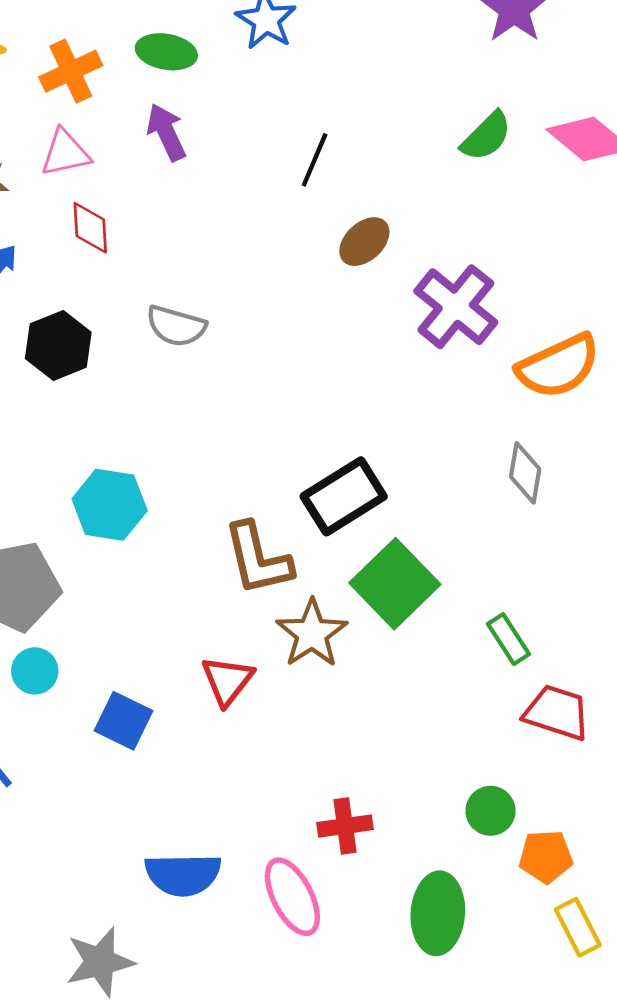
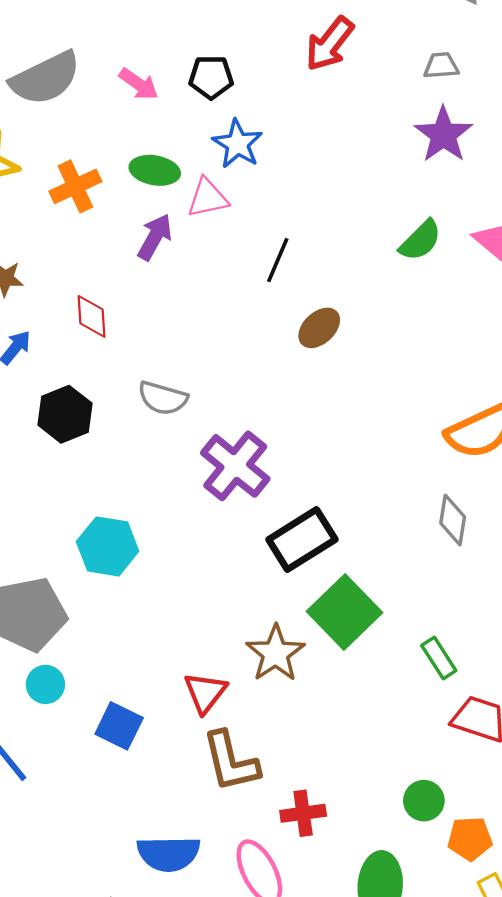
purple arrow: (166, 132) -> (155, 237), turned 54
pink triangle: (65, 153) -> (208, 198), moved
purple cross: (456, 307) -> (235, 466), moved
brown L-shape: (258, 559) -> (231, 762), moved

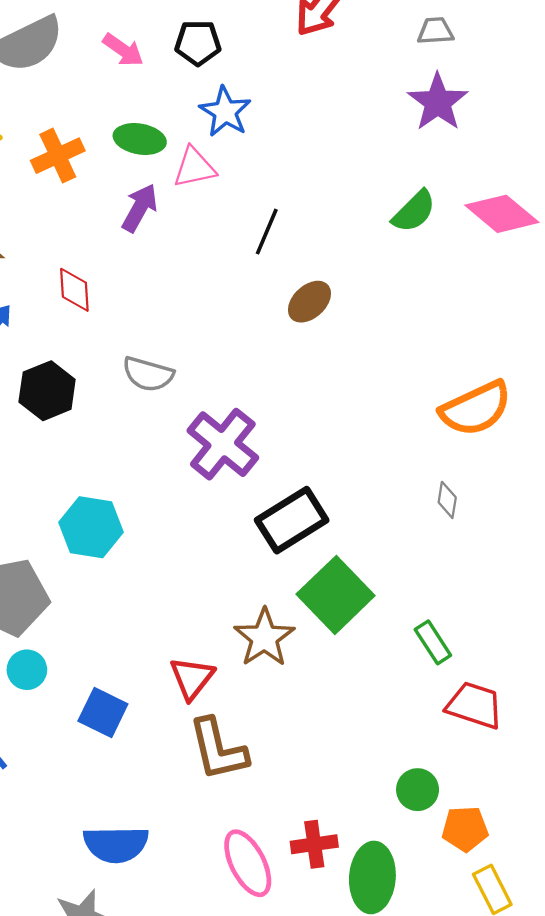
gray diamond: (453, 520) -> (447, 500), size x0.7
red cross: (303, 813) -> (314, 844), moved
blue semicircle: (169, 854) -> (116, 844), moved

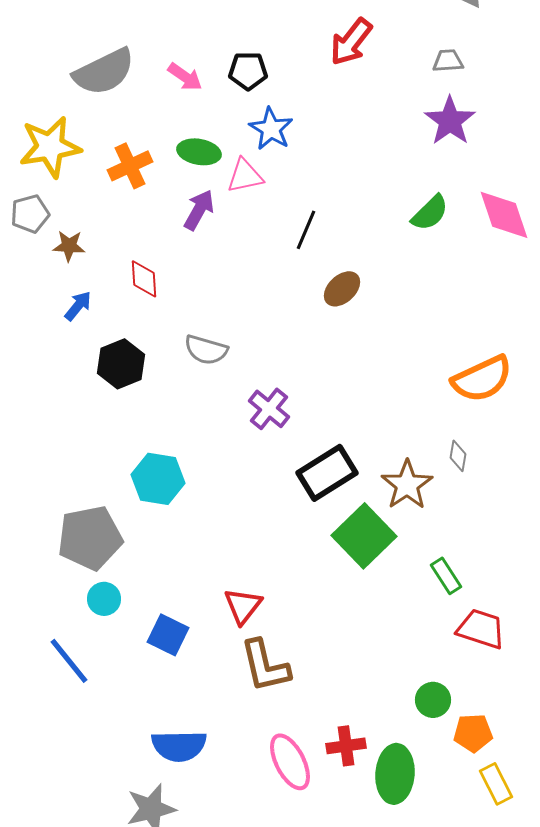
pink diamond: (502, 214) -> (504, 215), turned 32
purple cross: (223, 444) -> (269, 409), size x0.7
brown star: (264, 638) -> (407, 485), moved

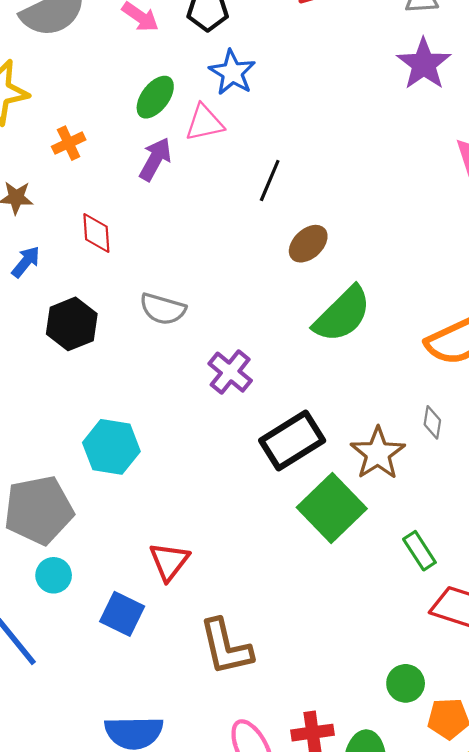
green ellipse: (199, 152) -> (155, 97), turned -63
orange cross: (130, 166) -> (69, 143), moved, size x0.7
green semicircle: (430, 213) -> (342, 314), moved, size x1.5
red triangle: (243, 606) -> (169, 561), moved

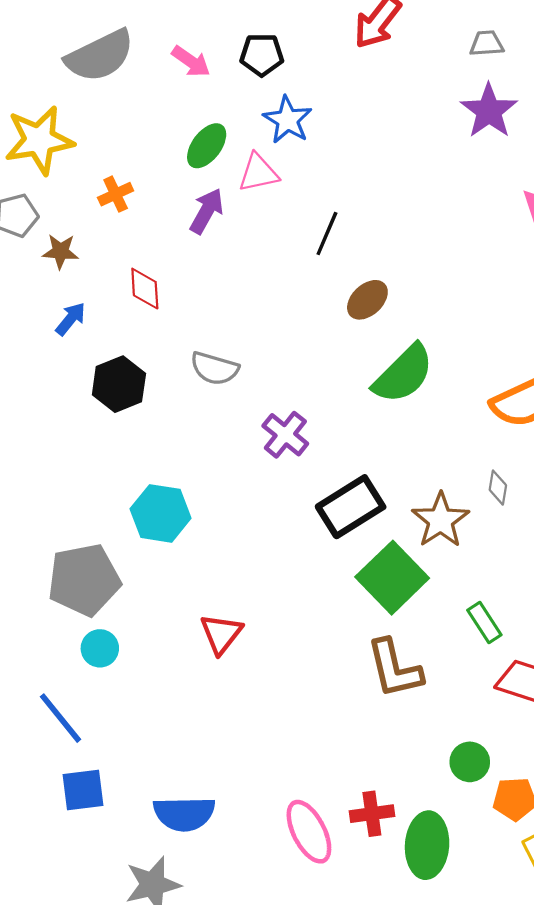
blue square: (122, 614) -> (83, 790), moved, turned -33
brown L-shape: (226, 647) -> (394, 669), moved

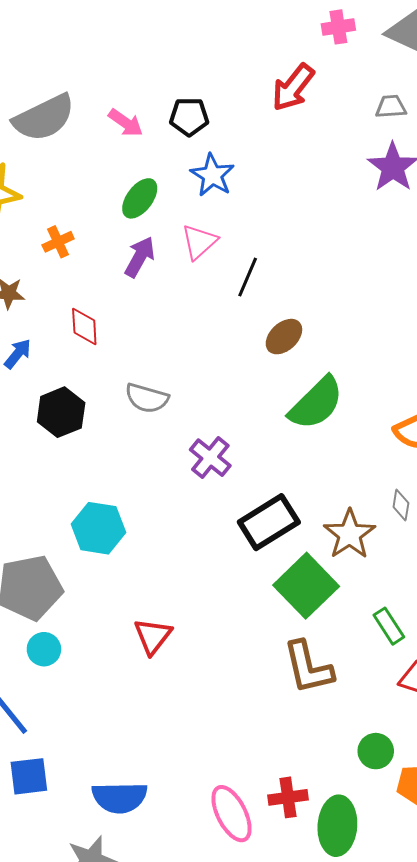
pink triangle: (258, 173) -> (199, 242), moved, turned -30

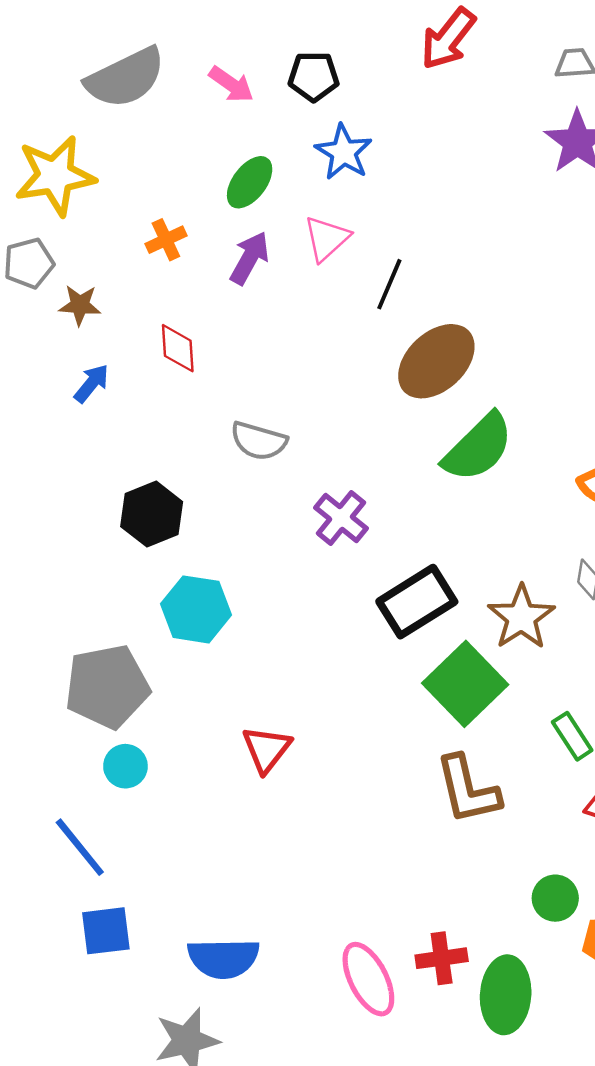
orange cross: (58, 242) -> (166, 240), moved
brown ellipse: (284, 337) -> (436, 361), size x1.6
black hexagon: (61, 412) -> (152, 514), moved

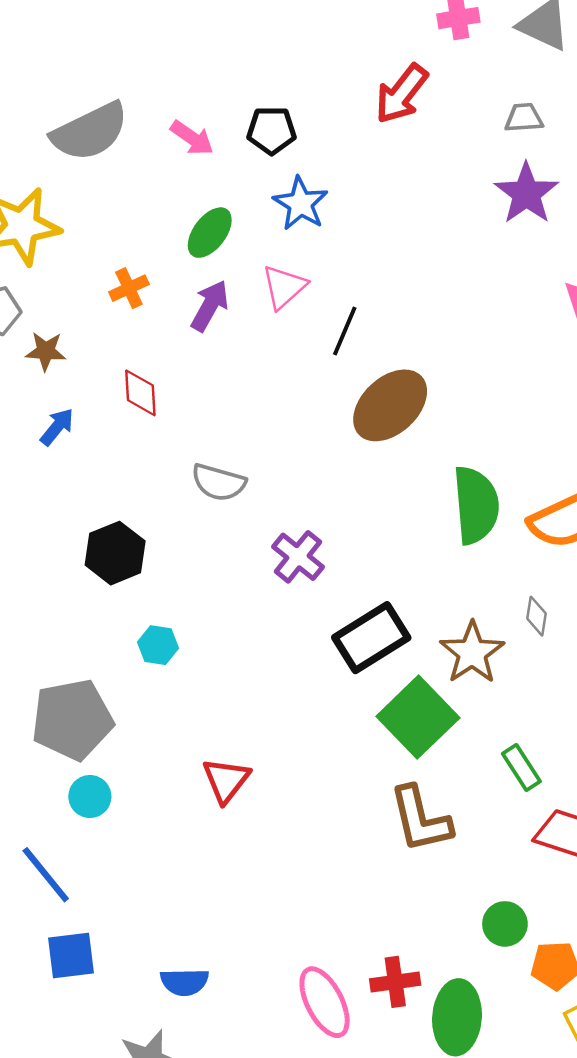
green semicircle: (478, 447) -> (476, 505), moved, turned -50
cyan hexagon: (196, 609) -> (158, 645), size x0.6
blue semicircle: (223, 958) -> (184, 982), size x0.7

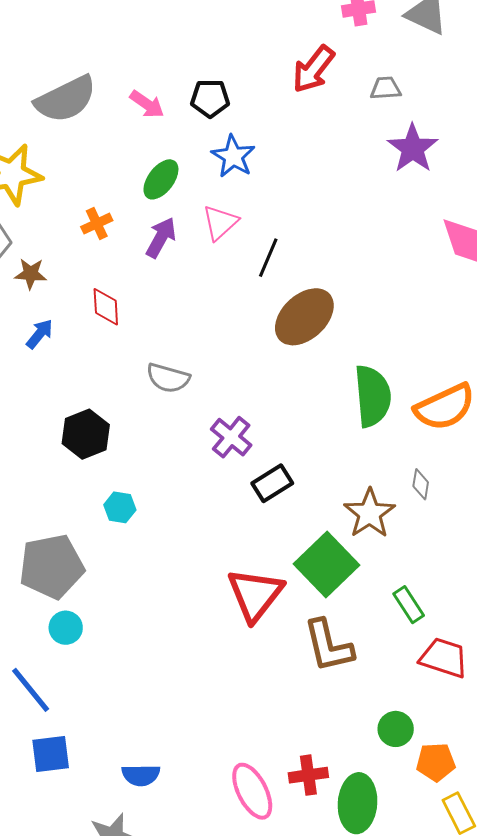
gray trapezoid: (524, 118) -> (386, 88), moved
black rectangle: (371, 638) -> (272, 483), moved, size x0.7
red triangle: (226, 780) -> (255, 595), moved, size x1.5

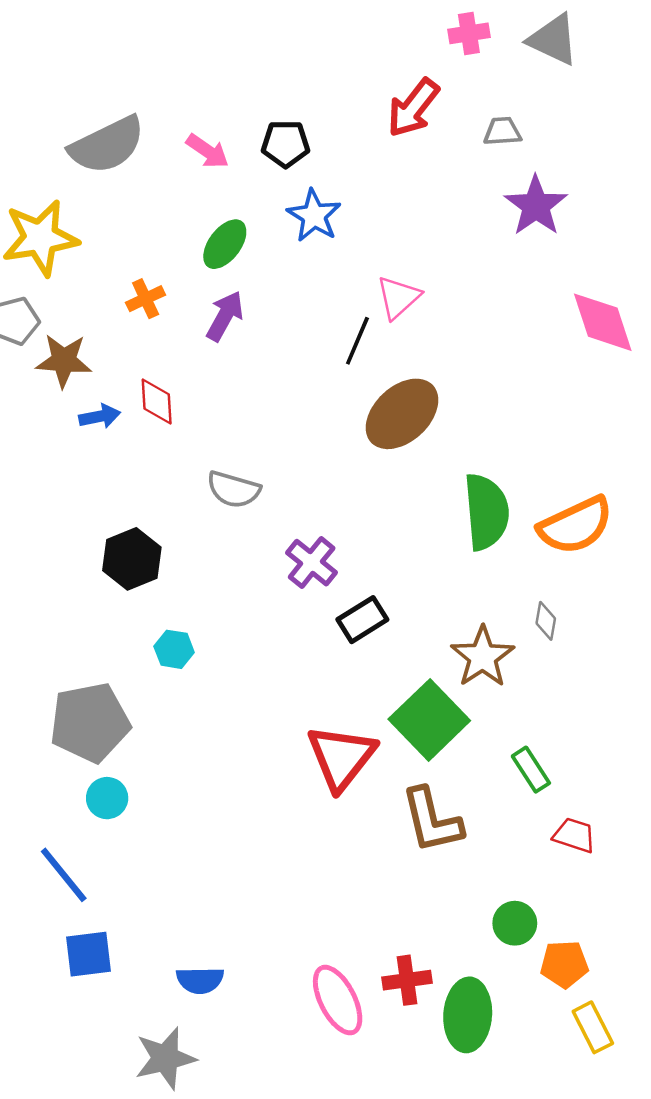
pink triangle: (220, 223) -> (398, 297), moved
brown star: (31, 274) -> (64, 361), size x1.4
blue arrow: (40, 334) -> (100, 416), moved, turned 40
red trapezoid: (444, 658) -> (574, 835), size x0.7

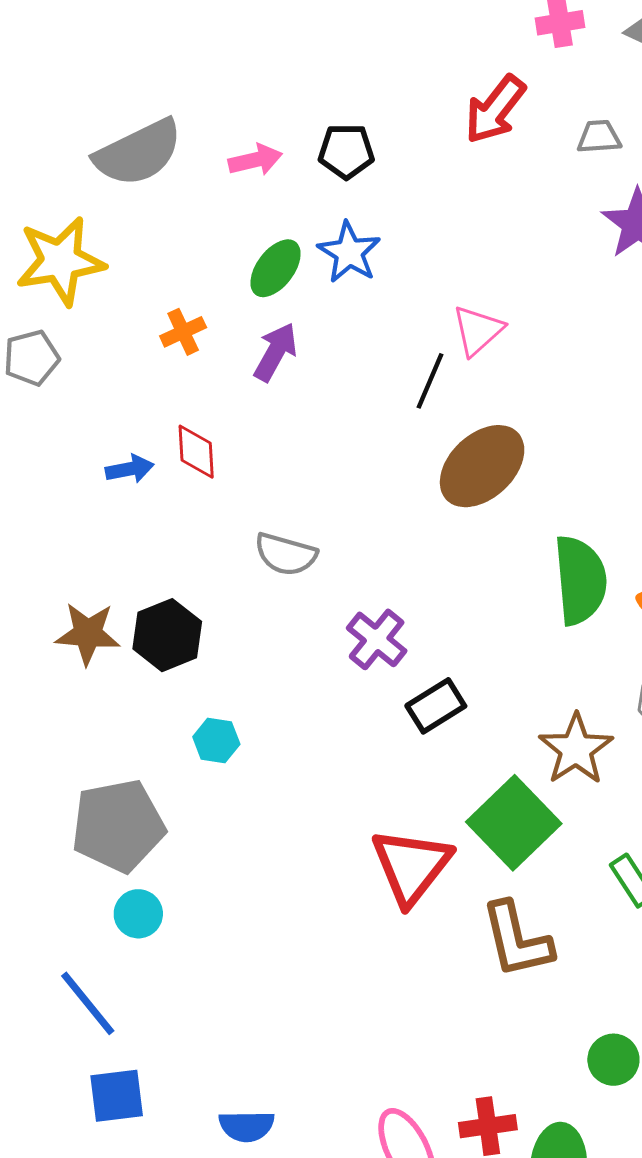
pink arrow: (207, 151) -> (255, 160), turned -48
blue star: (314, 216) -> (349, 252), moved
brown star: (64, 361) -> (88, 634), moved

